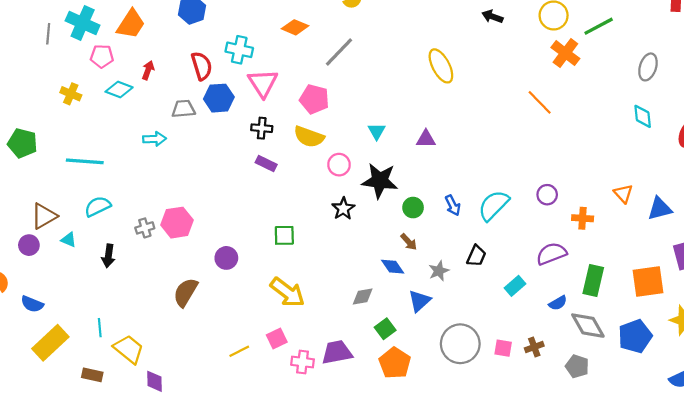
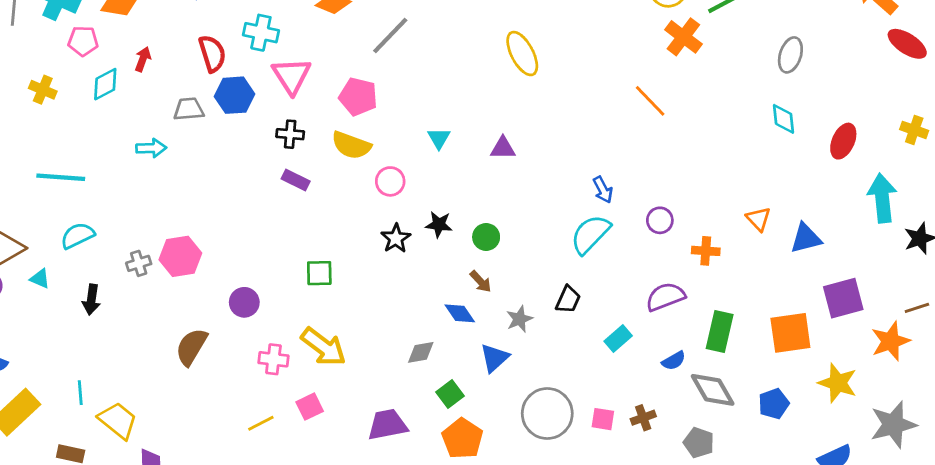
cyan diamond: (119, 90) -> (105, 84), turned -48
black star: (380, 181) -> (439, 224), moved, size x0.6
blue arrow: (453, 205) -> (603, 190), moved
blue pentagon: (635, 336) -> (774, 404), size x0.7
pink cross: (303, 362) -> (273, 359), moved

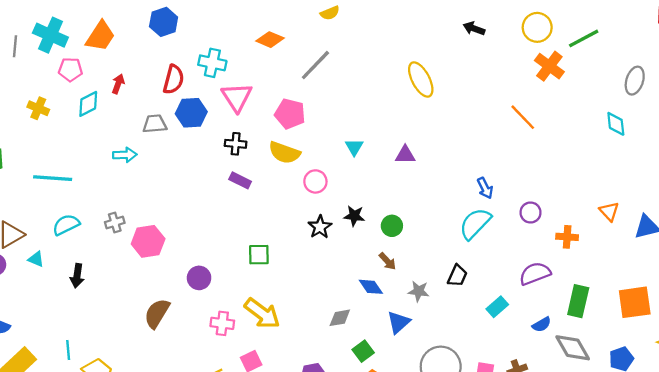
red semicircle: (212, 54) -> (174, 79), turned 32
cyan diamond: (784, 119) -> (616, 124), moved
gray cross: (139, 263) -> (115, 222), moved
gray star: (519, 319) -> (419, 291), turned 30

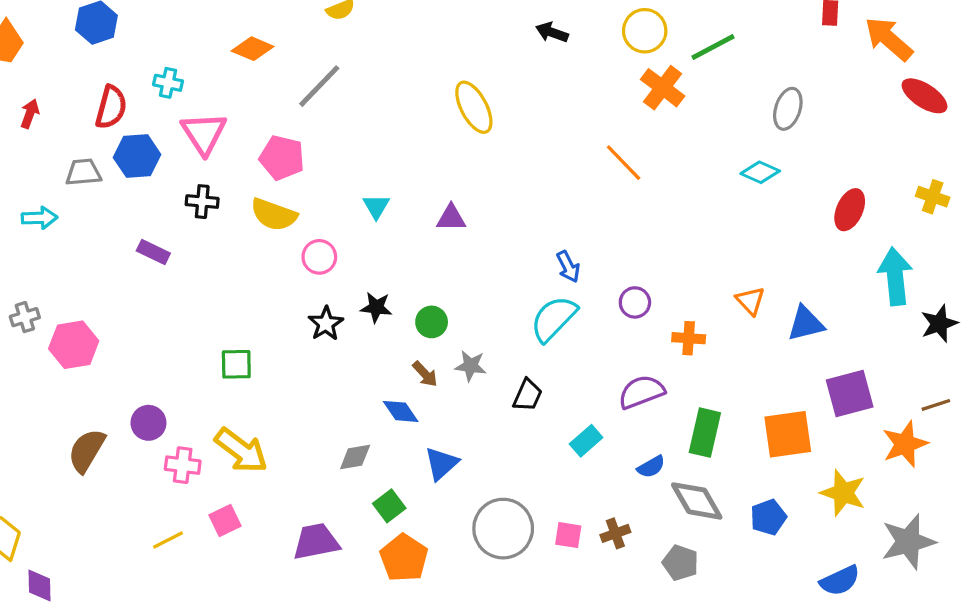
cyan cross: (212, 63) -> (168, 83), size x0.7
cyan diamond: (616, 124) -> (760, 172), turned -60
purple rectangle: (240, 180) -> (153, 252), moved
purple circle: (199, 278) -> (148, 423), moved
gray star: (419, 291) -> (471, 366), moved

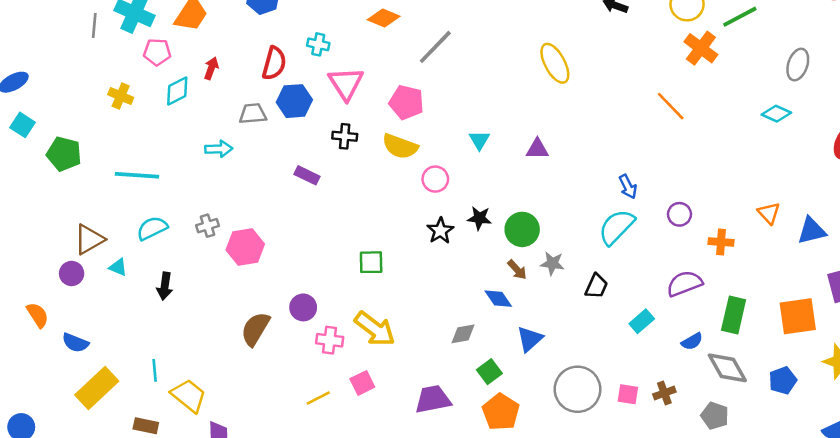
green circle: (432, 322) -> (522, 229), size x1.4

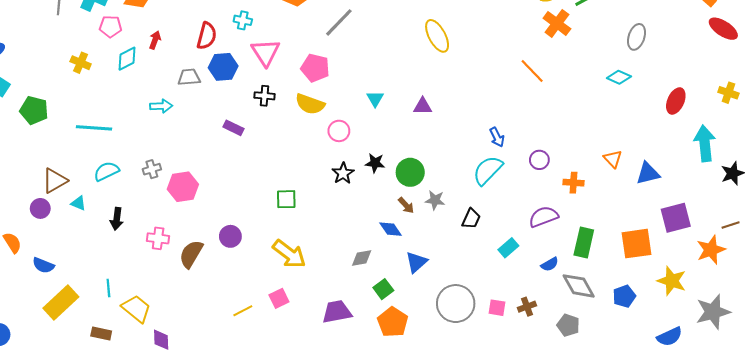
pink cross: (330, 340) -> (158, 238), moved

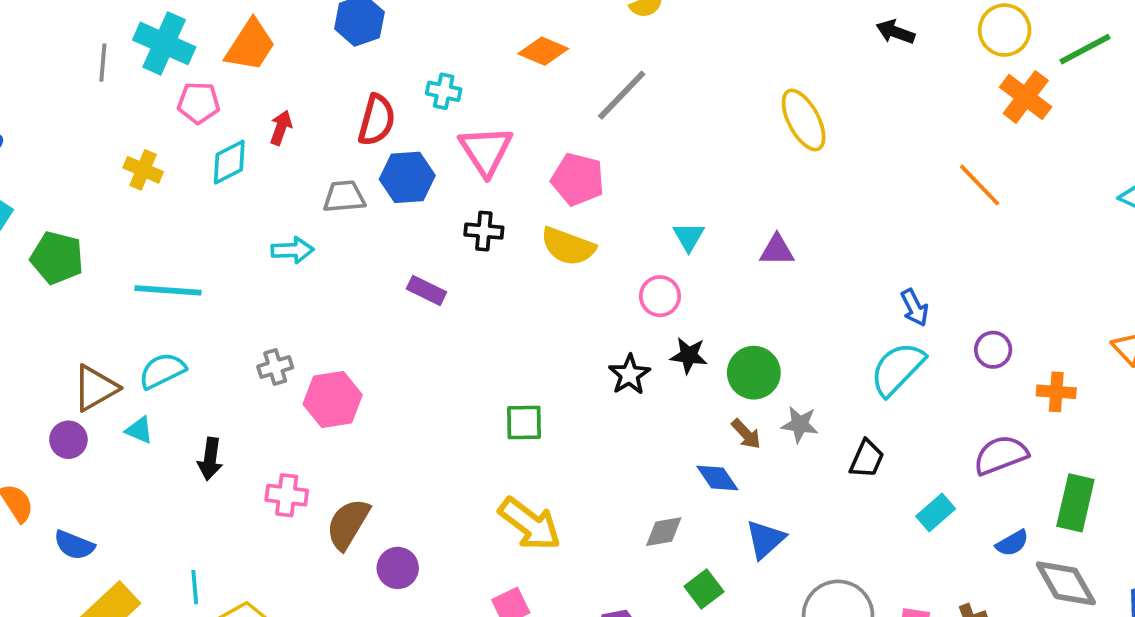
pink circle: (339, 131) -> (660, 296), moved
cyan semicircle: (106, 171) -> (162, 371), moved
purple circle: (230, 236) -> (398, 568), moved

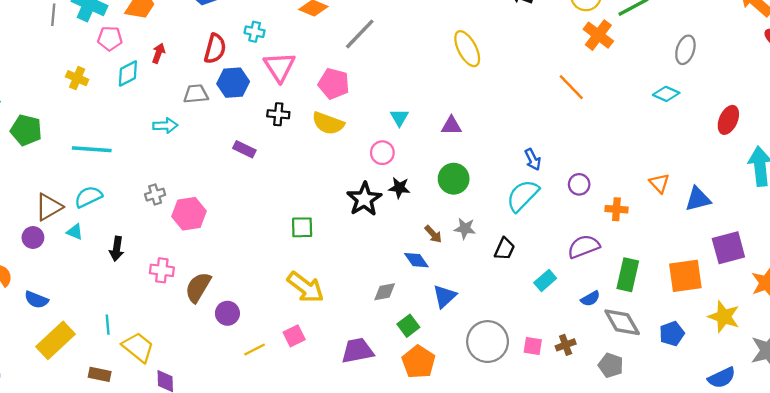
green circle: (754, 373) -> (454, 179), moved
black star: (629, 375) -> (364, 199), size x1.4

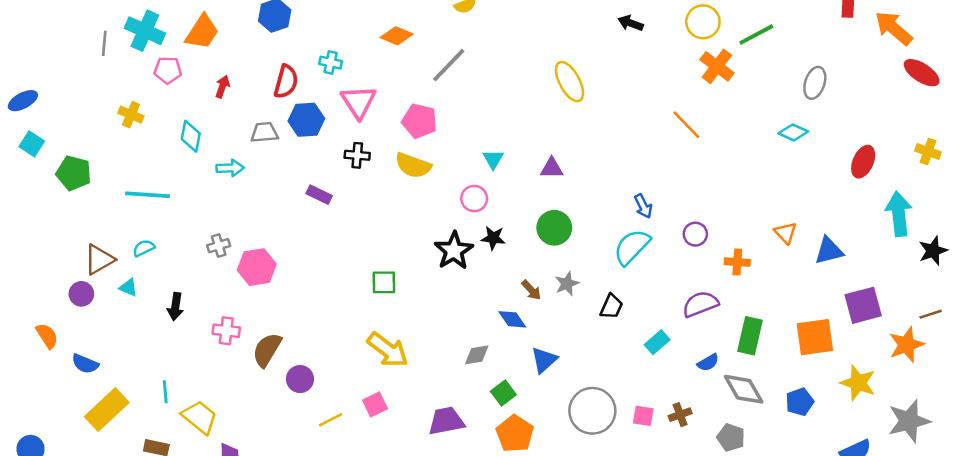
cyan diamond: (128, 74) -> (191, 136), moved, turned -52
cyan semicircle: (88, 197) -> (144, 248), size x0.7
gray star: (465, 228) -> (567, 284), turned -30

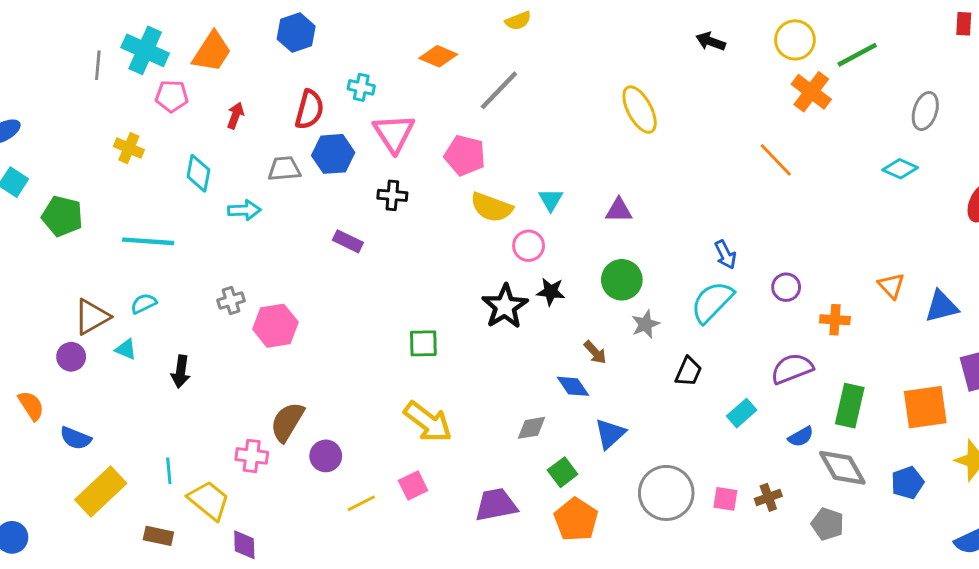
yellow semicircle: (413, 165) -> (492, 207), moved
gray star: (567, 284) -> (645, 324), moved
pink cross: (226, 331) -> (252, 456), moved

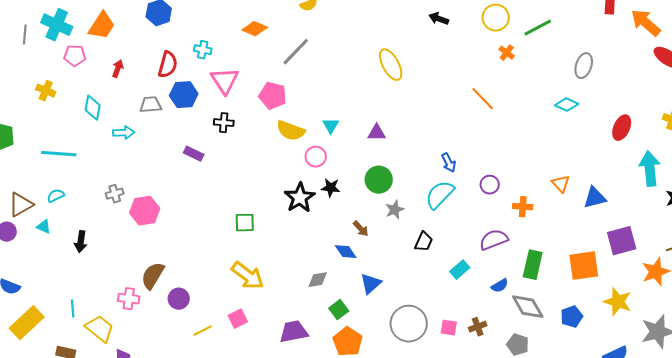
orange cross: (811, 92) -> (507, 53), size x0.6

